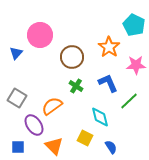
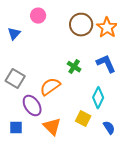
pink circle: (40, 35) -> (38, 16), size x0.6
brown circle: (72, 57) -> (81, 25), moved
cyan diamond: (100, 117) -> (98, 98), turned 40

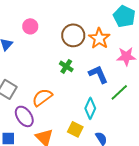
green cross: (74, 67) -> (66, 66), moved

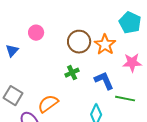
green cross: (66, 66) -> (72, 73), turned 32
green line: (119, 92) -> (125, 99), turned 54

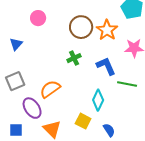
blue triangle: (12, 51) -> (16, 44), moved
gray square: (13, 96) -> (15, 81), turned 36

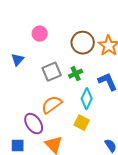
gray square: (15, 81) -> (52, 72), moved
cyan diamond: (98, 100) -> (87, 99), moved
yellow square: (83, 121) -> (82, 123), moved

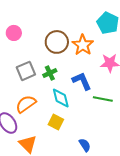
cyan diamond: (87, 99) -> (61, 98), turned -40

